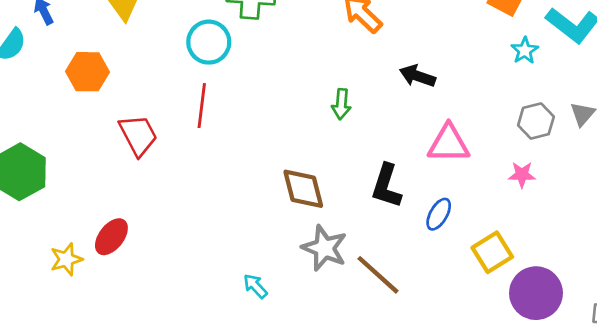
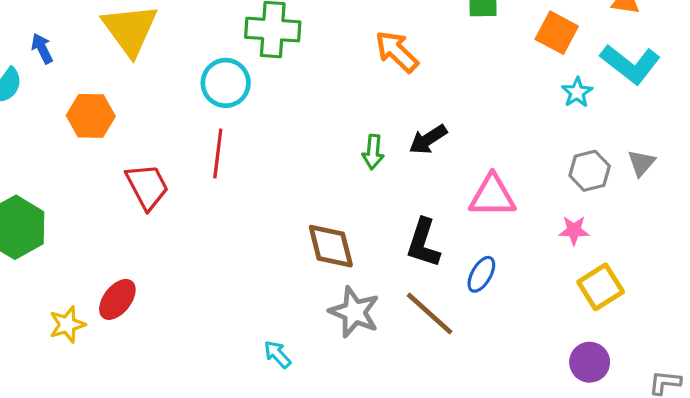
black arrow: (418, 76) -> (428, 139), moved, turned -52
yellow square: (492, 252) -> (601, 287), moved
brown line: (378, 275) -> (430, 314), moved
purple circle: (536, 293) -> (590, 362), size x0.7

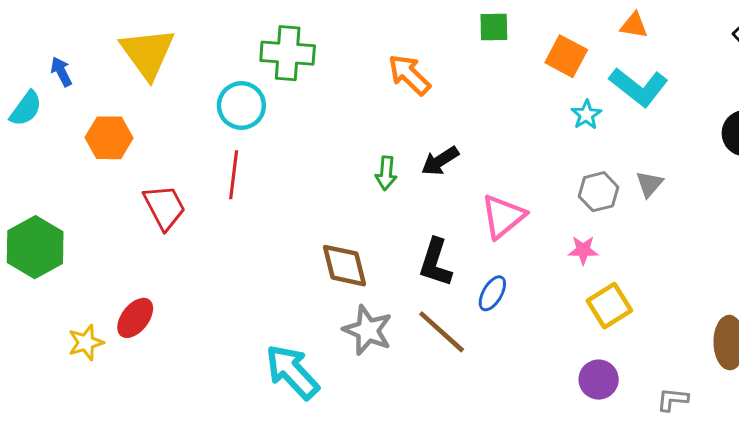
pink triangle: (492, 196) -> (503, 216), turned -39
cyan arrow: (277, 354) -> (292, 372), size x2.0

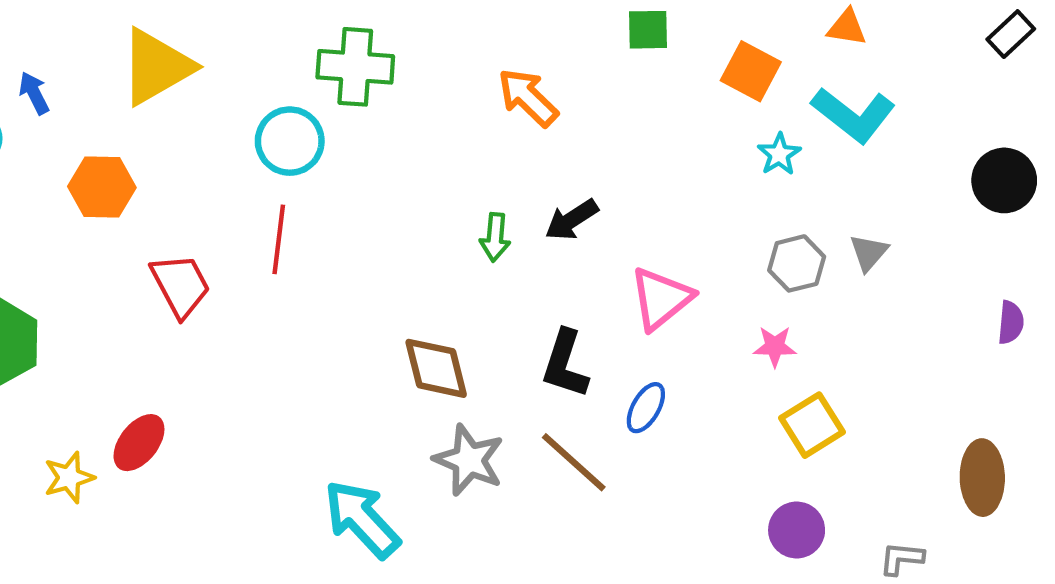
yellow triangle: (148, 53) -> (156, 67), turned 36

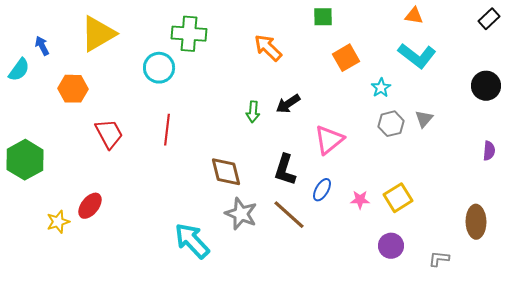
orange square: (751, 71) -> (346, 58), moved, turned 32
cyan star: (779, 154) -> (381, 88), moved
red line: (279, 239) -> (167, 130), moved
pink star: (775, 346) -> (360, 200), moved

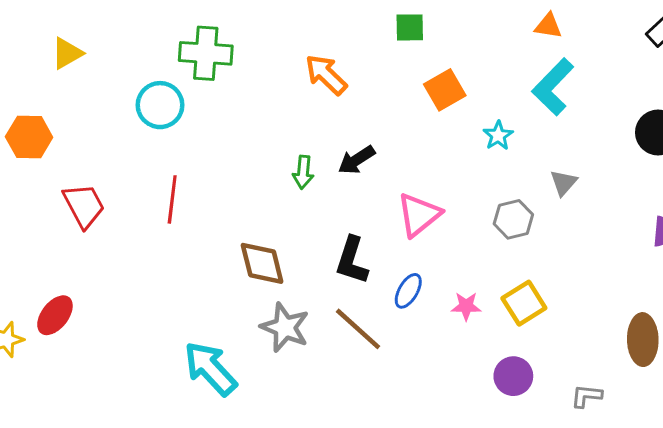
yellow triangle: (98, 34) -> (67, 53), size x0.6
cyan L-shape: (417, 56) -> (553, 87), turned 96
gray hexagon: (391, 124) -> (513, 219), moved

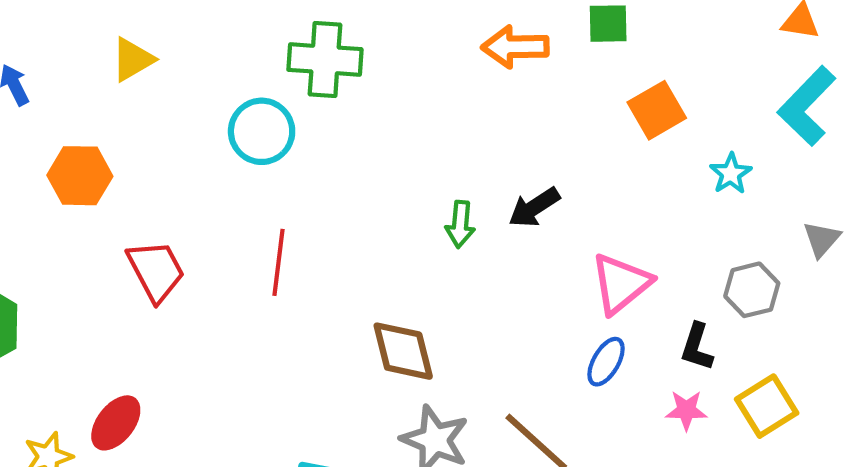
orange arrow: (326, 75) -> (515, 47), moved, turned -45
black L-shape: (352, 260) -> (697, 347), moved, size x0.7
blue ellipse: (408, 291) -> (606, 362), moved

